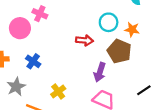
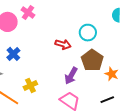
orange star: (132, 29) -> (112, 74), moved

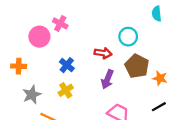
blue cross: (13, 54) -> (67, 65), moved
purple arrow: (71, 76) -> (107, 79), moved
yellow cross: (30, 85) -> (66, 90), moved

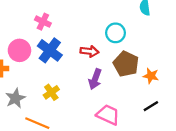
pink circle: (39, 37) -> (19, 50), moved
blue cross: (67, 65) -> (50, 50), moved, size x1.5

